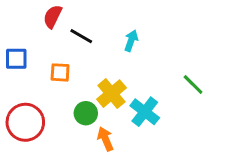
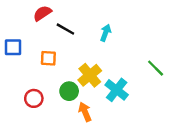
red semicircle: (53, 16) -> (42, 13), turned 30
red circle: (25, 122) -> (34, 98), moved, size x0.6

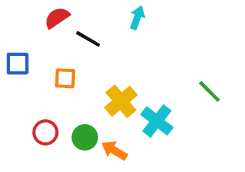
cyan arrow: (106, 33) -> (137, 18), moved
green circle: (69, 91) -> (85, 137), moved
orange arrow: (85, 112) -> (114, 150), turned -36

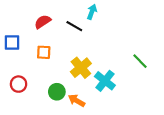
red semicircle: (57, 18) -> (43, 22), moved
black line: (88, 39) -> (74, 26), moved
red circle: (45, 132) -> (19, 84), moved

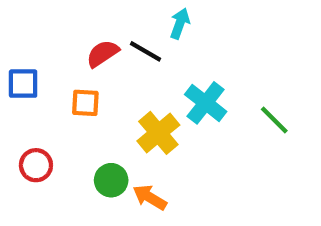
red semicircle: (43, 22) -> (103, 54), moved
cyan cross: (105, 81) -> (206, 103), moved

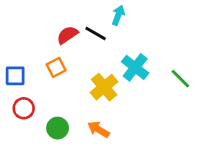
blue square: (23, 84) -> (15, 76), moved
orange square: (85, 103) -> (56, 67), turned -30
green circle: (111, 180) -> (58, 128), moved

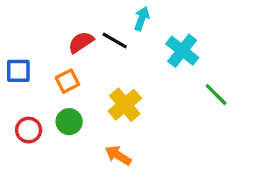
cyan cross: (135, 67) -> (182, 51), moved
blue square: (15, 76) -> (18, 71), moved
green circle: (58, 128) -> (69, 122), moved

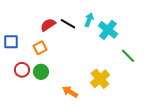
cyan arrow: (142, 19) -> (89, 20), moved
yellow cross: (125, 105) -> (100, 79), moved
red circle: (29, 130) -> (22, 70), moved

